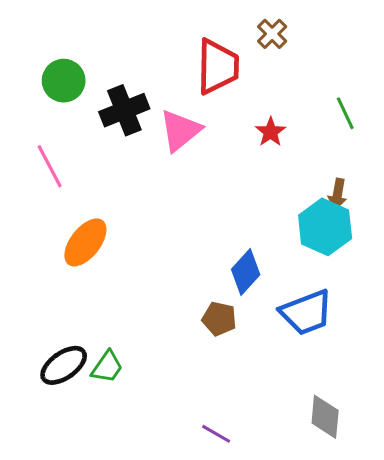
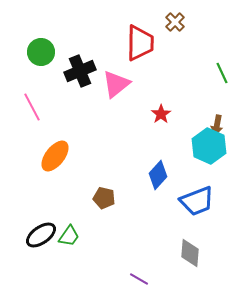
red star: (271, 132) -> (161, 114), moved
brown pentagon: (219, 319) -> (104, 198), moved
gray diamond: (325, 417) -> (190, 253), moved

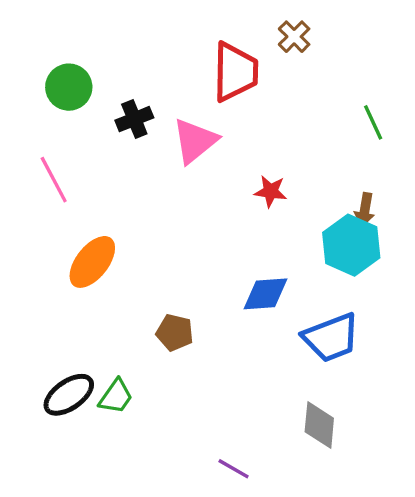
black cross: (80, 71) -> (134, 119), size x0.7
red star: (161, 114) -> (271, 191), turned -30
blue diamond: (158, 175) -> (266, 294), turned 44

